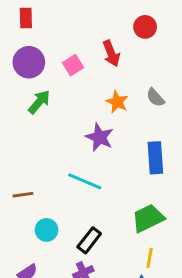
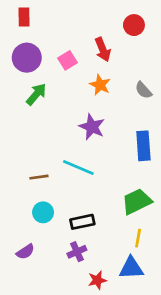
orange star: (117, 102) -> (100, 85), moved
brown line: (23, 195) -> (39, 177), moved
black rectangle: (89, 240) -> (82, 222), turned 40

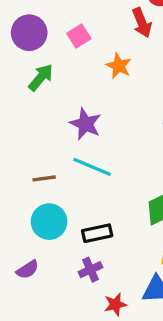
red arrow: (103, 49) -> (142, 23), moved
purple star: (92, 127) -> (85, 124), moved
cyan circle: (43, 212) -> (49, 222), size x1.4

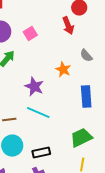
orange star: (119, 66) -> (63, 70), moved

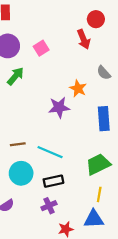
purple star: (34, 87) -> (59, 107), moved, turned -30
cyan line: (38, 113) -> (50, 152), moved

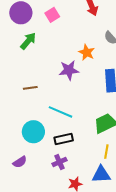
brown line: (18, 144) -> (30, 88), moved

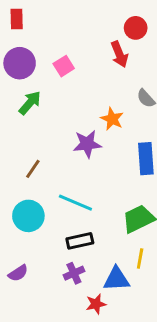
brown line: (30, 88) -> (33, 169), turned -48
cyan circle: (33, 132) -> (28, 216), moved
blue triangle: (101, 174) -> (117, 279), moved

